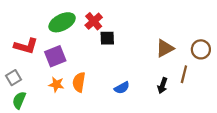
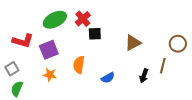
brown triangle: (165, 48) -> (133, 43), moved
orange semicircle: (79, 82) -> (79, 65), moved

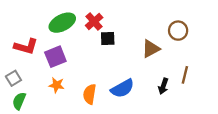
brown circle: (178, 44) -> (178, 31), moved
orange semicircle: (79, 65) -> (90, 94), moved
blue semicircle: (108, 78) -> (122, 88), size x1.5

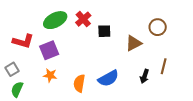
black square: (108, 39) -> (104, 31), moved

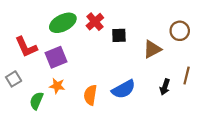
red L-shape: (23, 41) -> (26, 47), turned 50
green semicircle: (17, 89) -> (36, 101), moved

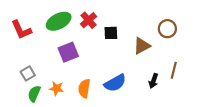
red L-shape: (26, 47) -> (21, 30), moved
purple square: (56, 57) -> (68, 52), moved
gray square: (14, 79) -> (28, 73), moved
orange star: (57, 86) -> (56, 88), moved

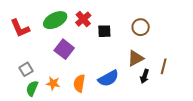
brown circle: (167, 29) -> (141, 27), moved
brown triangle: (142, 46) -> (136, 58), moved
purple square: (68, 52) -> (64, 49), turned -30

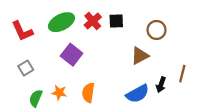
black square: (104, 31) -> (116, 21), moved
brown triangle: (136, 58) -> (140, 56), moved
gray square: (26, 69) -> (26, 68), moved
blue semicircle: (108, 78) -> (138, 94), moved

